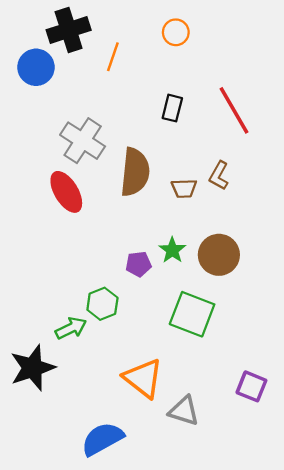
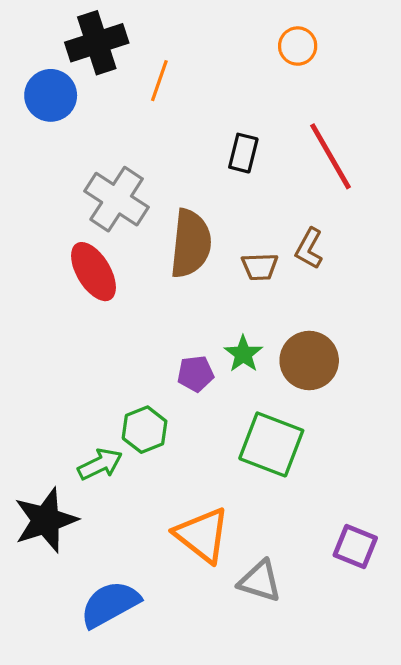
orange circle: (176, 32) -> (298, 46), moved
blue semicircle: (102, 439) -> (110, 604), moved

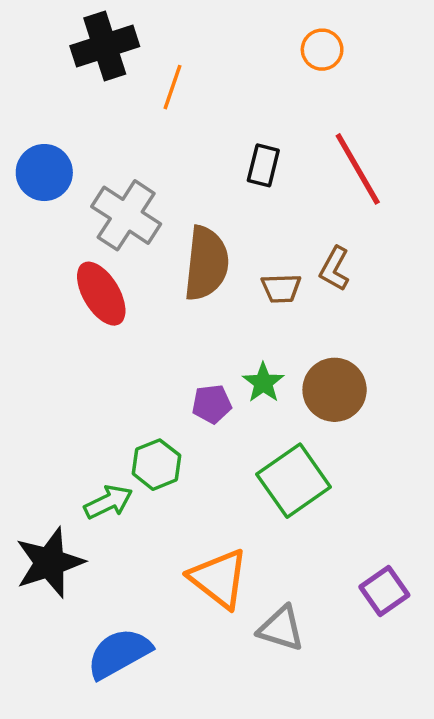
blue circle: (51, 95) -> (44, 173), moved
green square: (271, 444) -> (294, 481), turned 34
purple square: (355, 547) -> (384, 591), turned 33

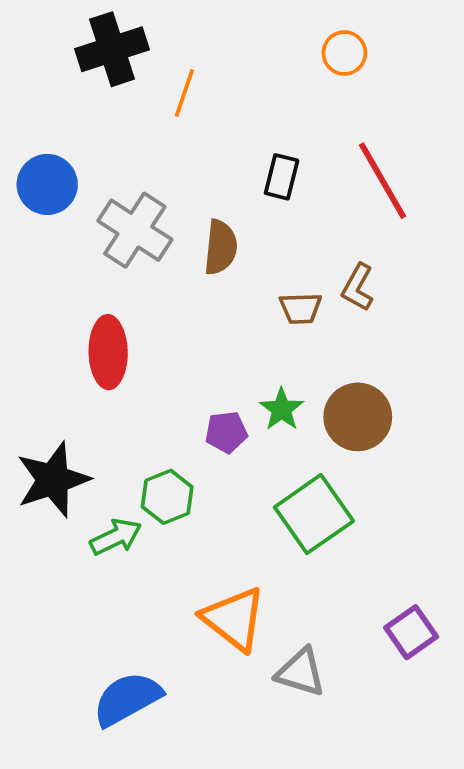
brown semicircle: (206, 263) -> (221, 247), moved, size x0.7
red ellipse: (101, 294) -> (108, 352), moved, turned 30
black star: (50, 563) -> (53, 480), moved

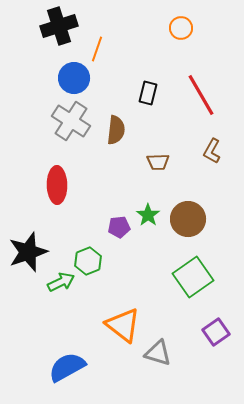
blue circle: (47, 184) -> (74, 78), moved
brown L-shape: (358, 287) -> (212, 151), moved
green square: (314, 514) -> (193, 277), moved

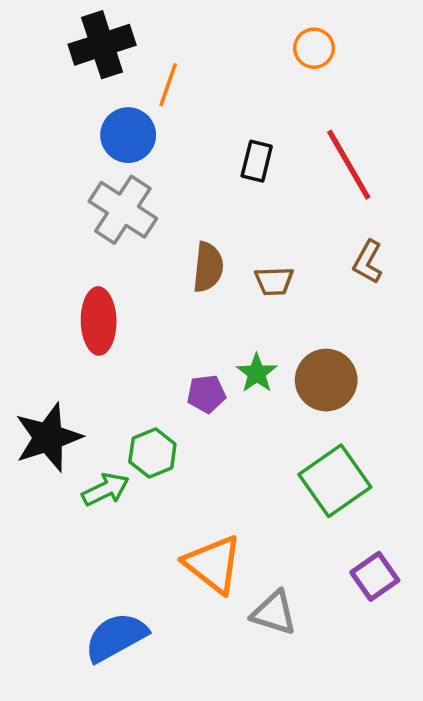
brown semicircle: (116, 130) -> (208, 267), moved

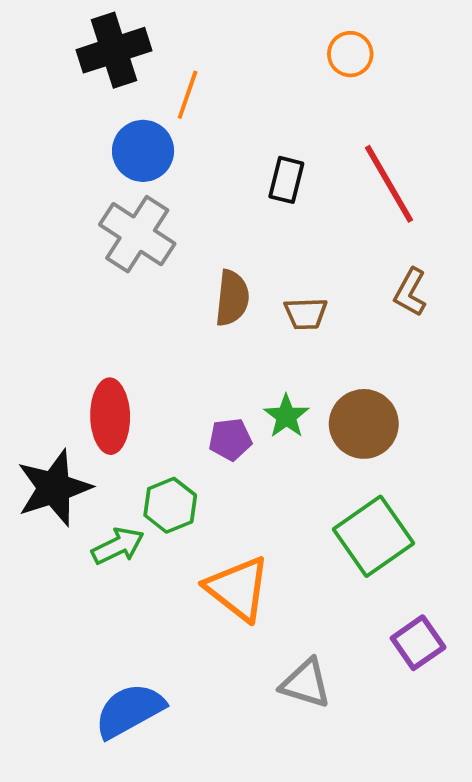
red ellipse: (99, 321) -> (110, 416), moved
orange triangle: (213, 564) -> (238, 589), moved

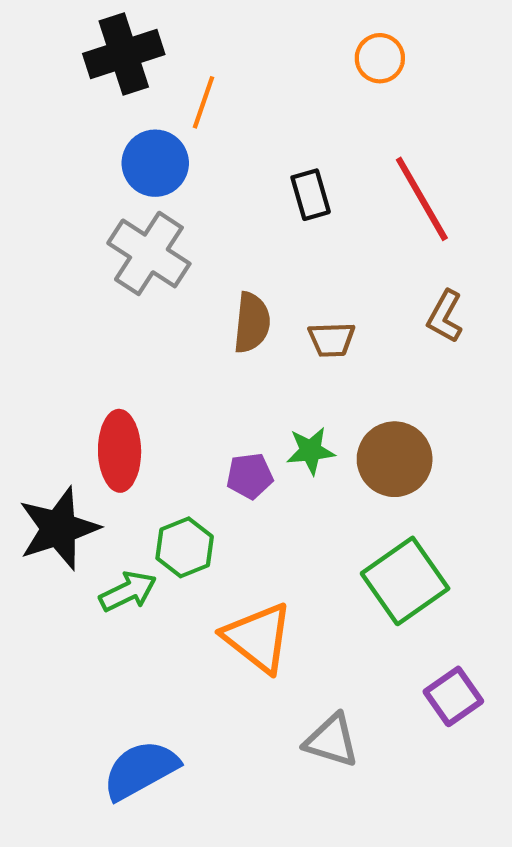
black rectangle: (286, 180) -> (311, 195), turned -30
green star: (286, 416) -> (311, 451), turned 30

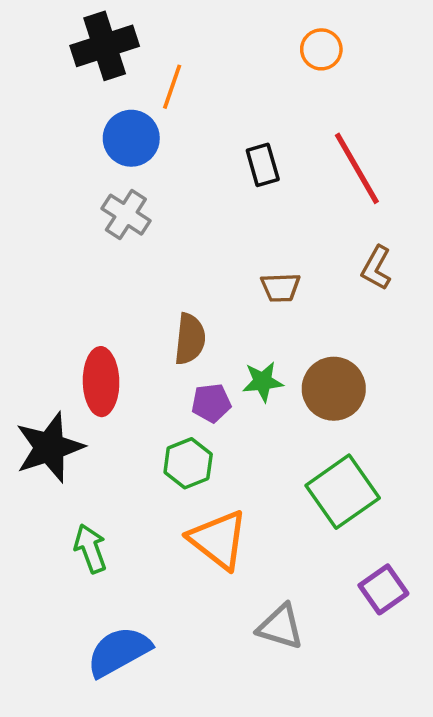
gray cross: (149, 253) -> (126, 215), size x0.7
brown semicircle: (252, 323) -> (190, 339), moved
green hexagon: (185, 547) -> (188, 463), moved
green arrow: (128, 591) -> (90, 549), moved, turned -84

